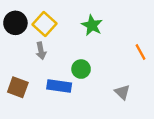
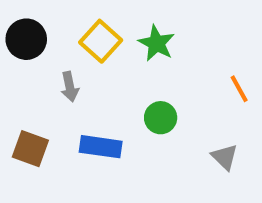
yellow square: (45, 24) -> (101, 41), moved
green circle: (81, 69) -> (161, 118), moved
gray triangle: (122, 92) -> (225, 157), moved

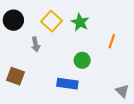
orange line: (239, 89) -> (112, 41), moved, turned 48
blue rectangle: (101, 147) -> (67, 84), moved
gray triangle: (225, 157) -> (122, 91), moved

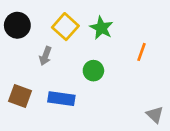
gray arrow: (36, 44) -> (45, 56), turned 32
green circle: (82, 60) -> (93, 71), moved
blue rectangle: (67, 84) -> (61, 99), moved

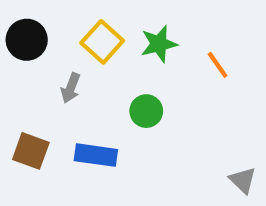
green star: (101, 28) -> (159, 44), turned 30
orange line: (141, 52) -> (218, 65), moved, turned -54

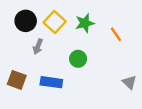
black circle: (27, 40) -> (26, 21), moved
gray triangle: (243, 180) -> (129, 82), moved

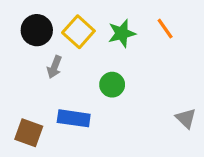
orange line: (116, 34) -> (165, 29), moved
brown square: (17, 80) -> (29, 133), moved

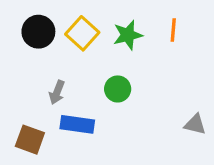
orange line: (165, 29) -> (173, 30), turned 40
gray arrow: (54, 67) -> (57, 92), moved
gray triangle: (186, 118) -> (195, 124), turned -30

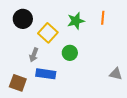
yellow square: (82, 33) -> (48, 33), moved

